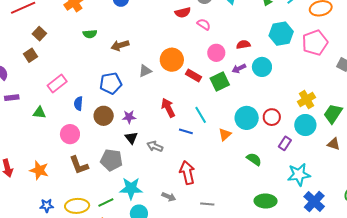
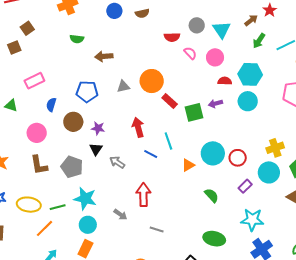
cyan hexagon: (281, 34) -> (250, 74), moved
pink circle: (216, 53) -> (215, 57), moved
cyan circle: (262, 67) -> (248, 101), moved

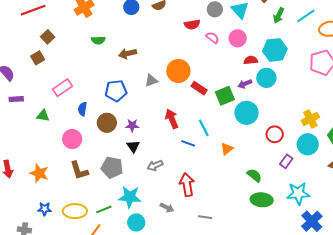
cyan circle: (248, 101) -> (266, 78), moved
cyan circle: (213, 153) -> (247, 113), moved
gray arrow: (117, 162) -> (155, 165), moved, turned -49
green ellipse: (214, 239) -> (262, 200), moved

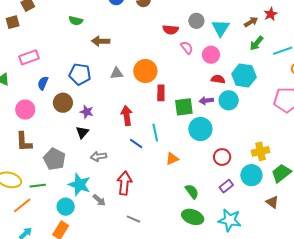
red rectangle: (199, 88) -> (161, 93), turned 42
gray pentagon: (112, 167) -> (54, 159), moved
cyan star: (130, 197) -> (79, 185), moved

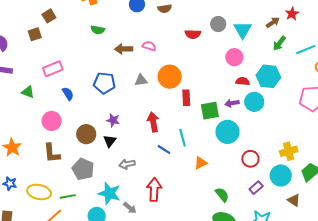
pink semicircle: (187, 48) -> (149, 46), moved, turned -32
blue semicircle: (43, 83) -> (68, 94), turned 128
brown circle: (63, 103) -> (86, 134), moved
brown triangle: (272, 202) -> (294, 200), moved

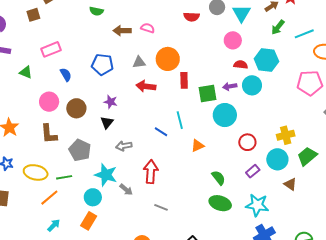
red arrow: (153, 122) -> (146, 86), moved, turned -72
brown circle: (86, 134) -> (76, 108), moved

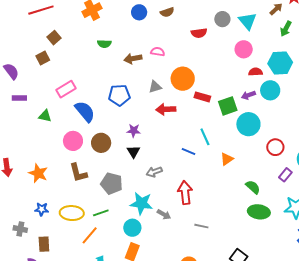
blue semicircle: (66, 75) -> (85, 111), size x1.6
red rectangle: (184, 80) -> (202, 97), turned -63

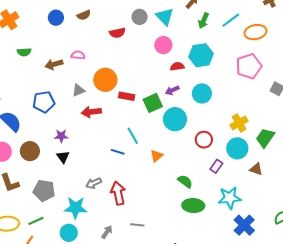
cyan circle: (270, 90) -> (202, 93), moved
gray arrow: (154, 172) -> (94, 183), moved
gray arrow: (164, 214) -> (107, 232), moved, turned -80

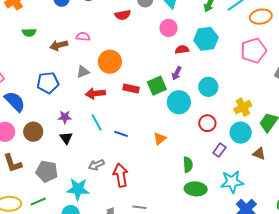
purple arrow: (172, 90) -> (177, 73), turned -40
cyan circle: (202, 93) -> (208, 87), moved
red rectangle: (127, 96) -> (131, 88), moved
cyan line: (133, 136) -> (97, 123), moved
green semicircle: (185, 181) -> (188, 165), turned 49

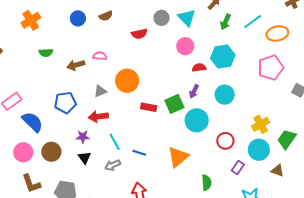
cyan circle: (208, 87) -> (225, 95), moved
red arrow: (95, 93) -> (98, 117), moved
orange triangle: (160, 139) -> (178, 157), size x1.6
gray arrow: (96, 165) -> (113, 165), moved

